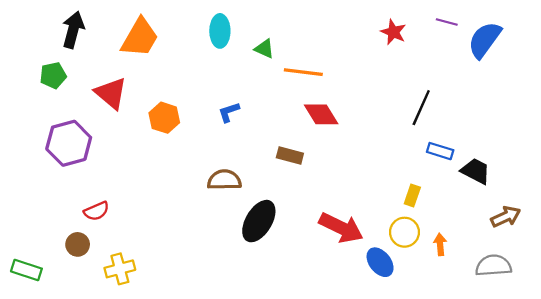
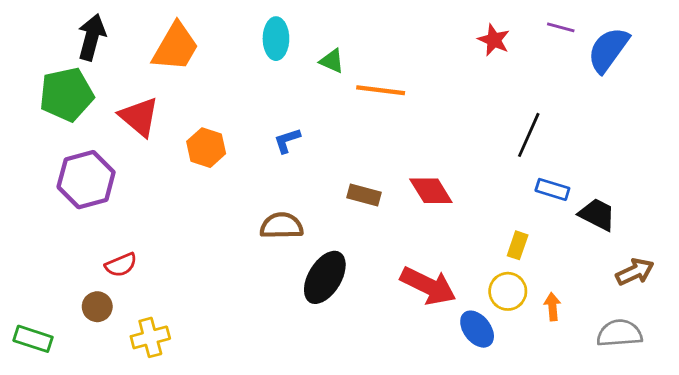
green pentagon: (53, 75) -> (67, 94), size x1.6
red diamond: (321, 114) -> (431, 191), moved

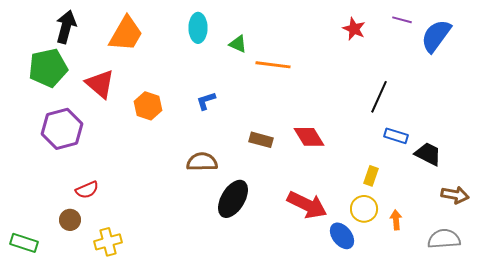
brown arrow: (635, 272) -> (455, 195), turned 36

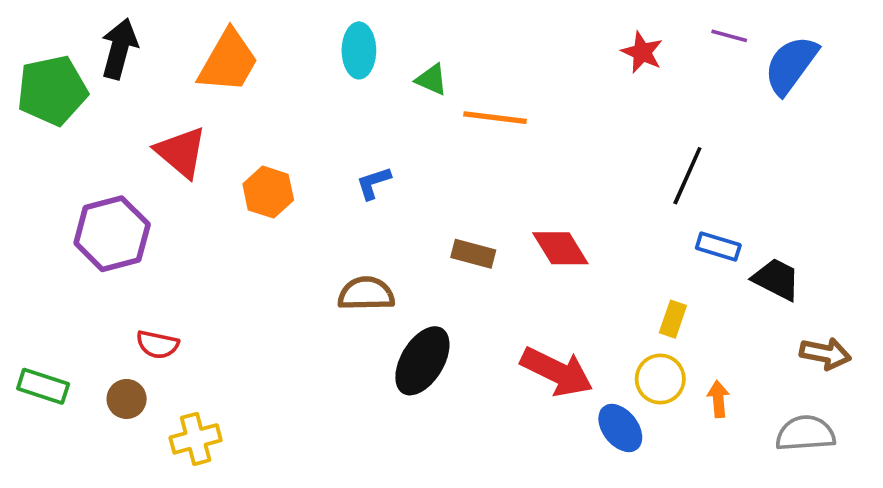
green pentagon: (48, 68) -> (52, 90), moved
red semicircle: (87, 190) -> (157, 345), turned 35
green rectangle: (24, 243) -> (43, 386), moved

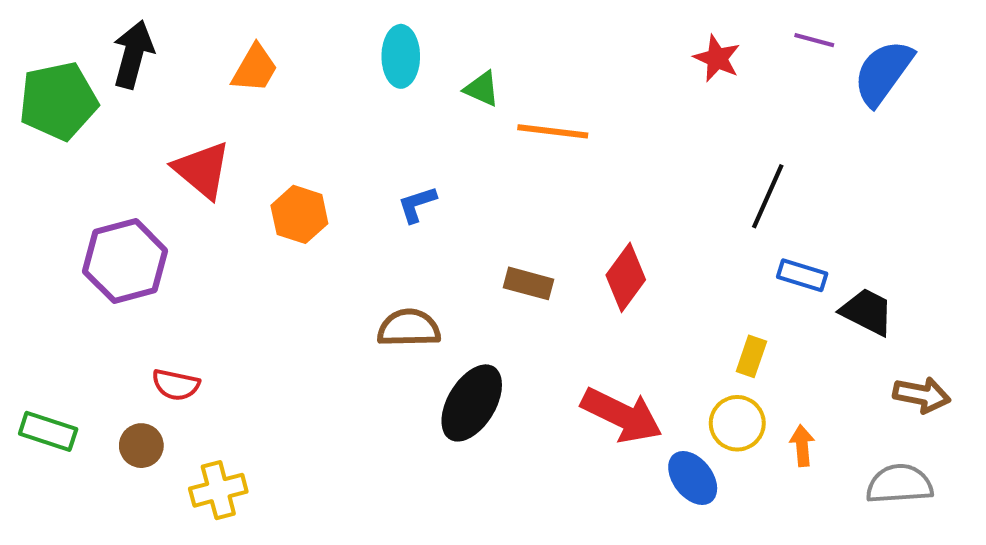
orange trapezoid: (228, 61) -> (255, 69), size x0.7
red diamond: (560, 248) -> (626, 277), turned 68

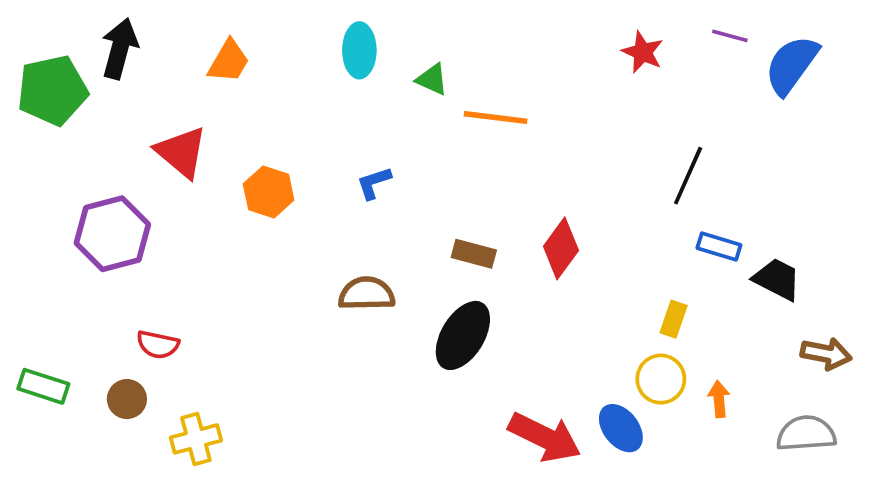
black ellipse: (472, 403) -> (463, 335), moved
red arrow: (622, 415) -> (545, 437), moved

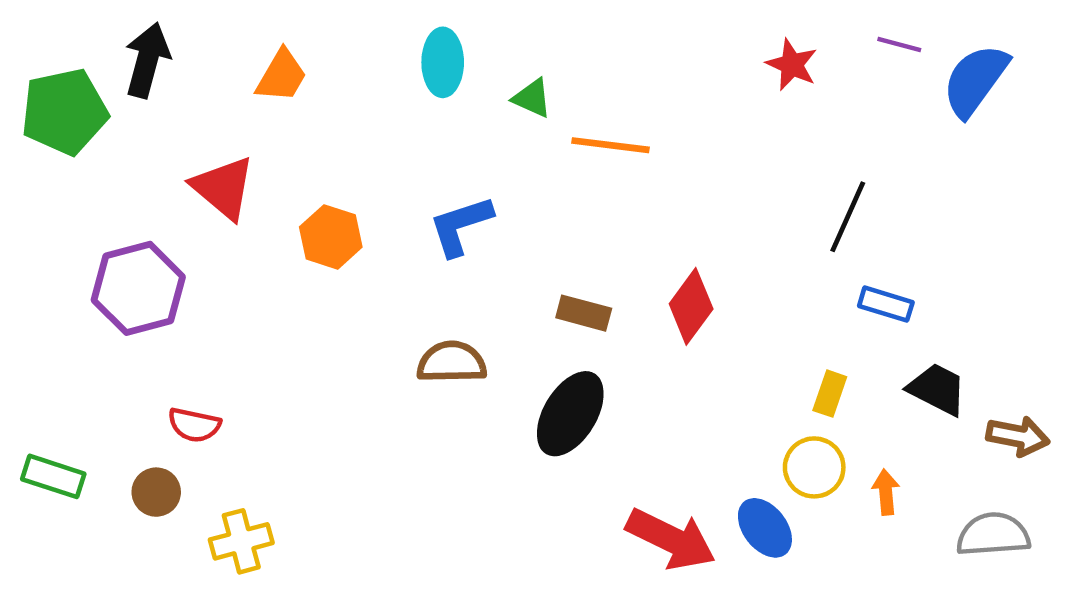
blue L-shape: (374, 183) -> (461, 226), size x1.5
black trapezoid: (777, 279) -> (937, 389), moved

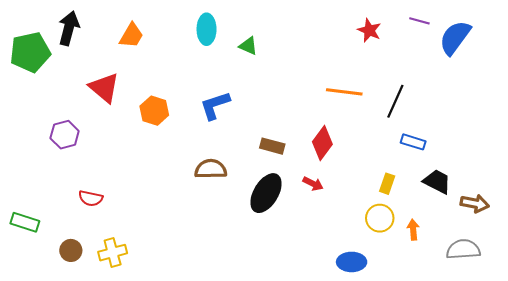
orange line: (611, 145) -> (344, 92), moved
purple hexagon: (138, 288) -> (65, 135), size x0.7
brown circle: (156, 492) -> (71, 250), moved
blue ellipse: (765, 528) -> (352, 262), moved, turned -52
red arrow: (671, 539) -> (313, 184), moved, size x0.5

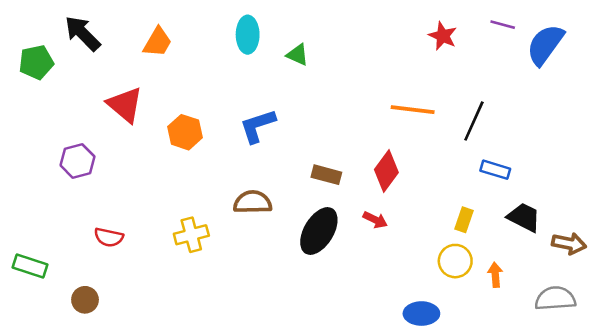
black arrow: (69, 28) -> (83, 33), turned -60
green pentagon: (30, 52) -> (36, 62), size x0.7
yellow cross: (113, 253) -> (191, 235), moved

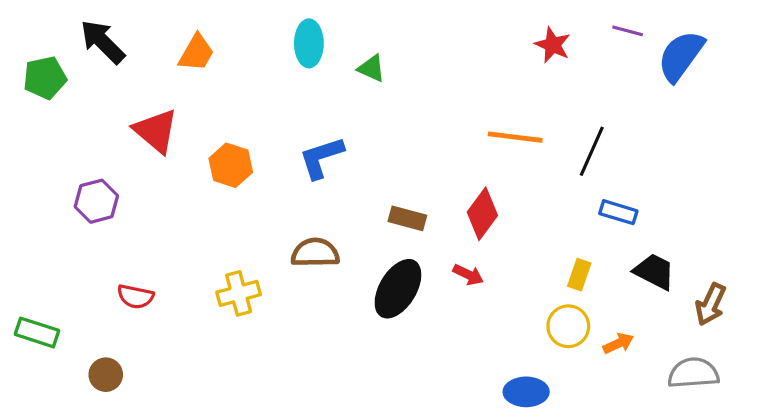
brown arrow: (569, 244) -> (711, 304), turned 104
orange arrow: (495, 275) -> (618, 343), turned 70

